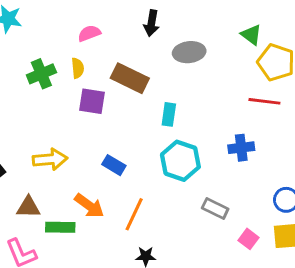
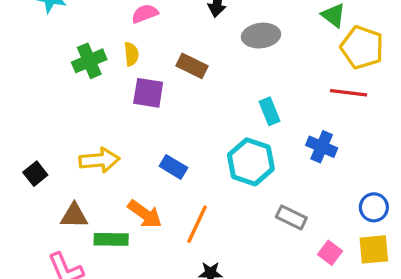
brown rectangle: (130, 78) -> (192, 66), size x0.7
cyan rectangle: (169, 114) -> (269, 111), moved, turned -30
blue cross: (241, 148) -> (322, 147), turned 30

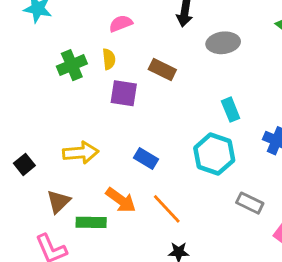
brown triangle: (74, 216) -> (58, 202), turned -45
orange line: (197, 224) -> (167, 209), turned -68

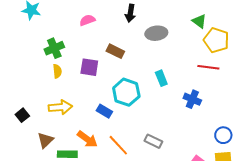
yellow semicircle: (109, 59) -> (57, 71), moved
cyan hexagon: (214, 154) -> (126, 92), moved
gray rectangle: (250, 203) -> (153, 141), moved

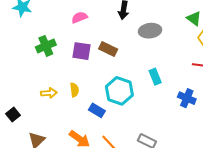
purple square: (89, 67) -> (82, 51), moved
yellow semicircle: (57, 71) -> (74, 90), moved
yellow arrow: (60, 107) -> (49, 93), moved, size x0.7

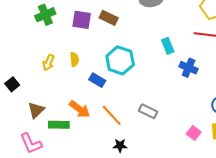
cyan rectangle: (155, 77) -> (168, 46), moved
yellow arrow: (49, 93) -> (48, 62), turned 119

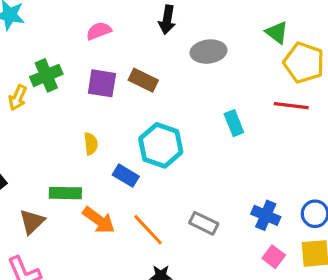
yellow arrow: (48, 62) -> (18, 98), moved
blue cross: (189, 68) -> (266, 215), moved
green rectangle: (59, 125) -> (65, 193), moved

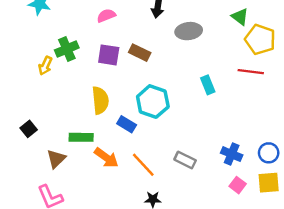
yellow semicircle: (91, 144) -> (100, 100), size x1.6

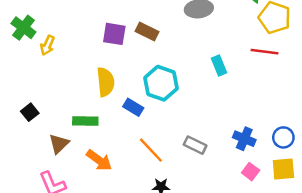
green cross: (67, 49) -> (23, 28), moved, turned -30
orange arrow: (106, 158) -> (99, 160), moved

